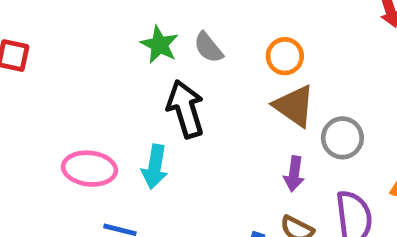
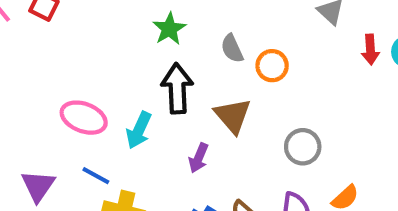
gray semicircle: (208, 47) -> (232, 48), moved
brown triangle: (294, 106) -> (233, 116), moved
purple arrow: (294, 174) -> (199, 158), moved

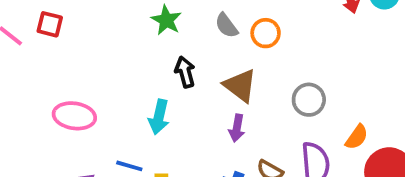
black arrow: (177, 88) -> (185, 72), size x0.7
pink ellipse: (84, 118) -> (74, 116), moved
purple arrow: (199, 158) -> (237, 128), moved

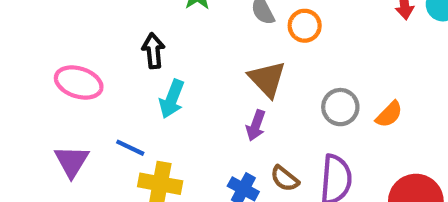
black arrow: (185, 72) -> (153, 51), moved
orange semicircle: (357, 137) -> (389, 114), moved

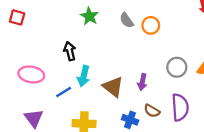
brown triangle: (267, 79) -> (113, 87), moved
purple arrow: (256, 125) -> (142, 82), moved
blue line: (130, 148) -> (64, 92), moved, turned -49

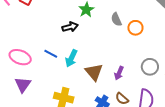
black arrow: (70, 51) -> (70, 27), moved, turned 77
pink ellipse: (31, 74) -> (20, 57), moved
blue line: (64, 92) -> (51, 54), moved, turned 48

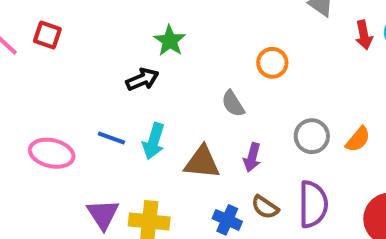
gray semicircle: (116, 19) -> (233, 104), moved
brown triangle: (94, 72) -> (202, 162), turned -36
purple triangle: (23, 85) -> (103, 214), moved

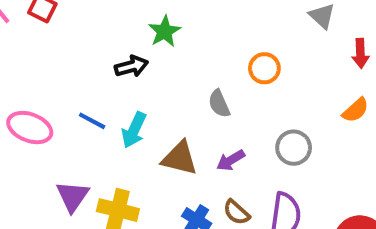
orange semicircle: (358, 139) -> (356, 110), moved
purple arrow: (252, 157) -> (231, 160), turned 36

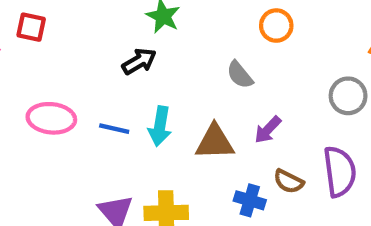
pink ellipse: (30, 128) -> (51, 118), moved
gray circle: (294, 148) -> (348, 96), moved

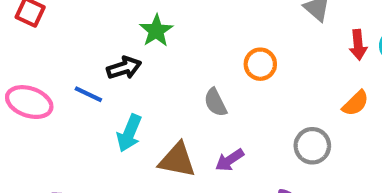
blue line: (114, 129) -> (88, 94), moved

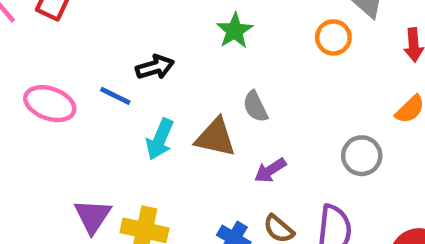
green star: (156, 31) -> (235, 31), moved
orange circle: (260, 64) -> (333, 37), moved
brown triangle: (177, 160) -> (215, 137), moved

